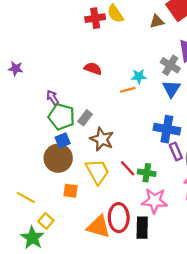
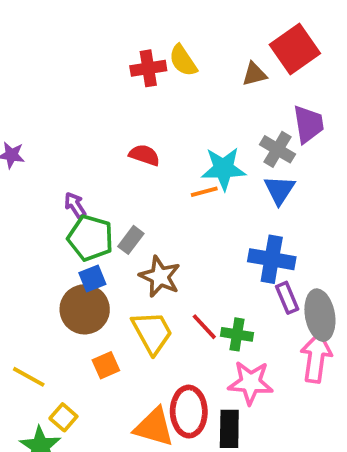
cyan star: (139, 76) -> (224, 169), size x1.6
orange square: (70, 191) -> (106, 365), turned -32

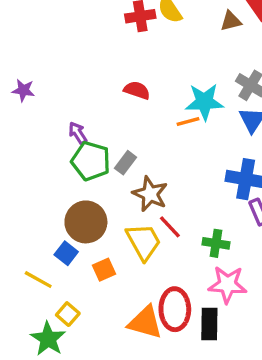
blue square: (92, 278) -> (66, 253), moved, turned -30
red line: (204, 327) -> (170, 227), moved

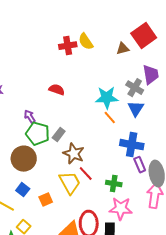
red semicircle: (137, 90) -> (57, 90), moved
orange line: (188, 122) -> (110, 118), moved, turned 64
brown circle: (86, 222) -> (24, 159), moved

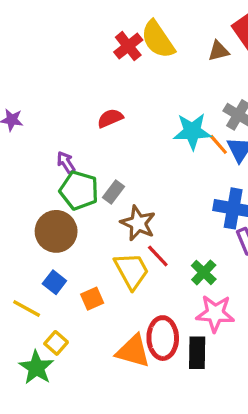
yellow semicircle: (86, 42) -> (158, 39), size x1.4
red cross: (68, 46) -> (128, 46), turned -30
red semicircle: (57, 90) -> (110, 118), turned -42
orange line: (110, 118) -> (218, 144), moved
green cross: (114, 184) -> (204, 272), turned 35

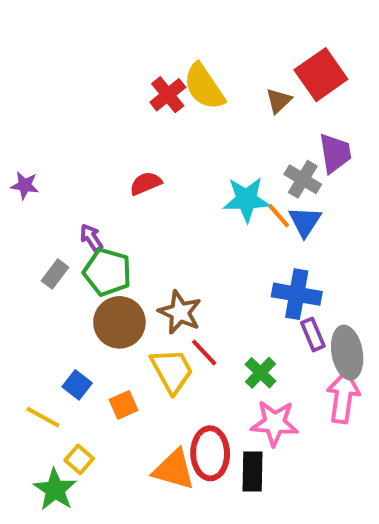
brown triangle: (218, 51) -> (279, 101), turned -30
gray rectangle: (113, 192) -> (55, 274), moved
brown circle: (56, 231) -> (119, 322), moved

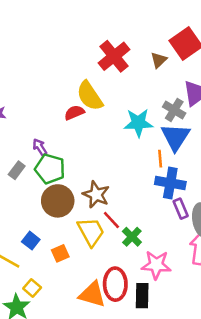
yellow semicircle: (204, 87) -> (90, 96), moved
red cross: (168, 95) -> (114, 56), moved, size x1.4
orange line: (279, 216) -> (160, 159), moved, turned 36
blue triangle: (305, 222) -> (175, 137), size x1.4
green cross: (260, 373) -> (132, 237), moved

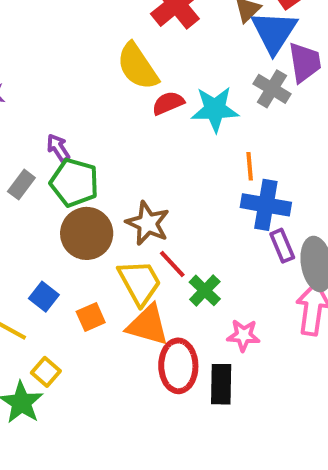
red semicircle: (74, 113) -> (168, 103), moved
blue triangle: (175, 137) -> (274, 32), moved
pink star: (156, 265) -> (243, 335), size x0.7
orange triangle: (92, 294) -> (148, 325), moved

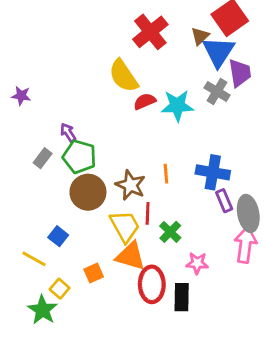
orange line: (250, 166) -> (166, 174), moved
red line: (172, 264) -> (148, 213), turned 45
orange square: (91, 317) -> (94, 273), moved

